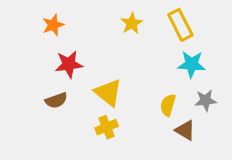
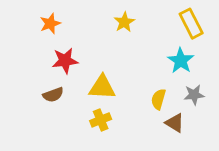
yellow rectangle: (180, 25) -> (191, 24), moved
cyan star: (191, 64) -> (181, 61), turned 30
yellow triangle: (108, 93) -> (102, 87), turned -36

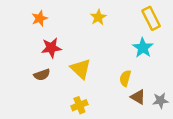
yellow triangle: (102, 87) -> (81, 69), turned 40
gray star: (194, 95) -> (160, 101), moved
yellow cross: (101, 120) -> (79, 105), moved

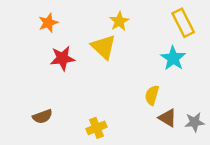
yellow triangle: (81, 69) -> (104, 47), moved
brown semicircle: (42, 75) -> (42, 116), moved

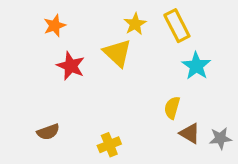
yellow rectangle: (183, 23) -> (177, 26), moved
red star: (62, 58) -> (71, 66), turned 30

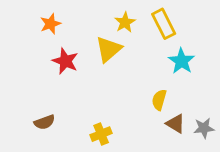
yellow triangle: (117, 53) -> (109, 49), turned 36

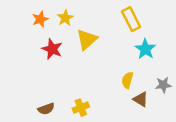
yellow star: (125, 22) -> (65, 18), moved
brown semicircle: (44, 122) -> (46, 109), moved
gray star: (204, 128) -> (163, 85), moved

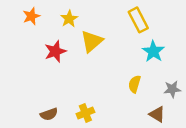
orange star: (40, 19) -> (31, 16), moved
red star: (52, 49) -> (55, 51), turned 30
brown triangle: (141, 99) -> (157, 114), moved

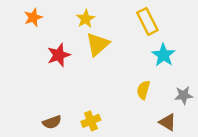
yellow star: (69, 19) -> (86, 19), moved

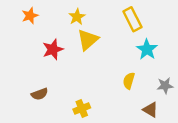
brown semicircle: (52, 122) -> (40, 94), moved

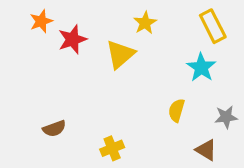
yellow star: (77, 17) -> (145, 23), moved
yellow rectangle: (132, 19) -> (213, 26), moved
red star: (53, 49) -> (72, 39), moved

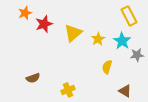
yellow star: (145, 23) -> (98, 39), moved
gray star: (226, 117) -> (137, 55), moved

